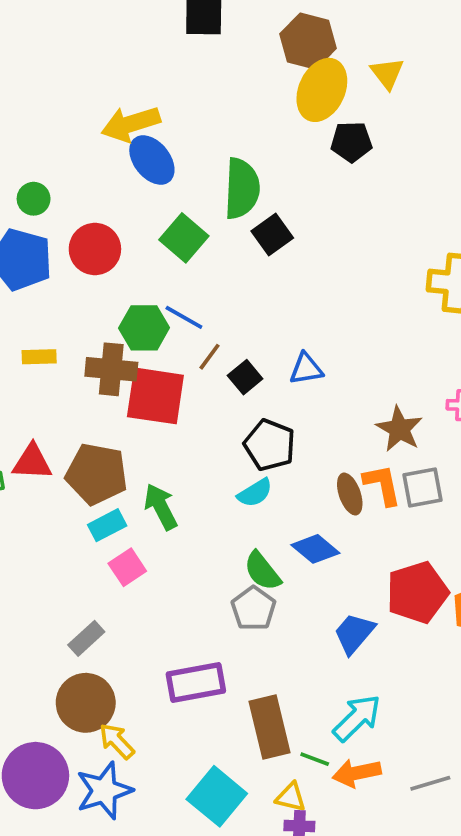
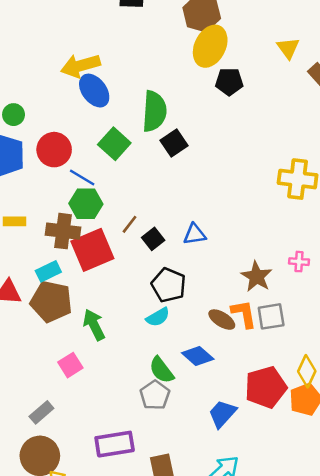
yellow triangle: (387, 73) -> (288, 48), moved
blue line: (184, 317) -> (82, 177), moved
red square: (155, 396) -> (92, 250), turned -33
brown ellipse: (350, 494) -> (222, 320), turned -40
cyan rectangle: (107, 525) -> (48, 271), moved

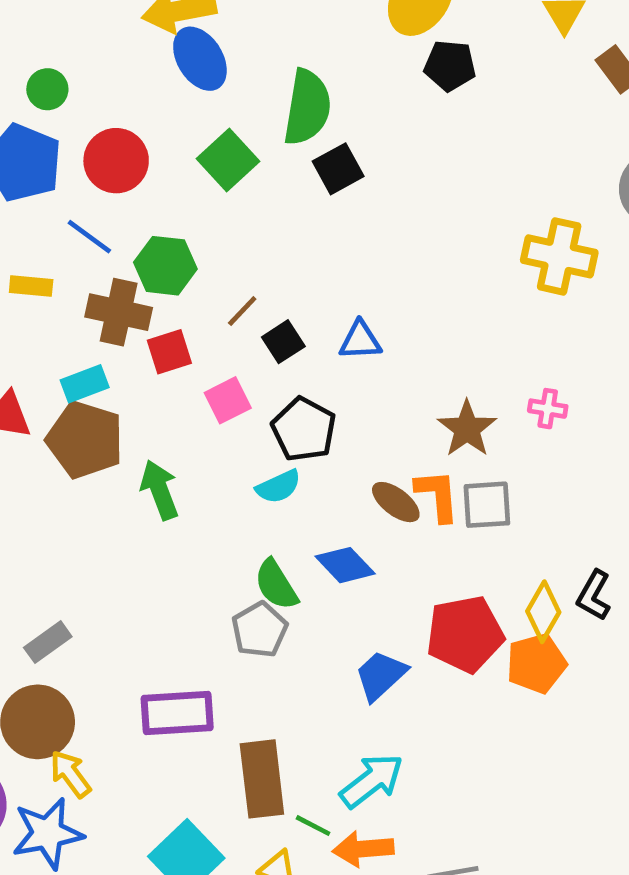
blue line: (82, 177) -> (89, 237), moved
red square: (92, 250) -> (169, 352), size x0.6
pink square: (70, 365) -> (228, 400), moved

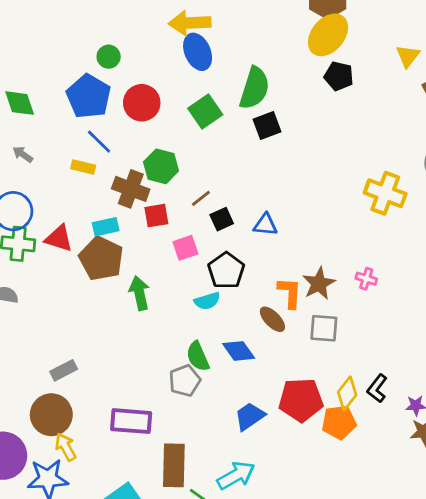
blue line: (89, 237) -> (99, 142), moved
orange L-shape: (437, 495) -> (290, 293), moved

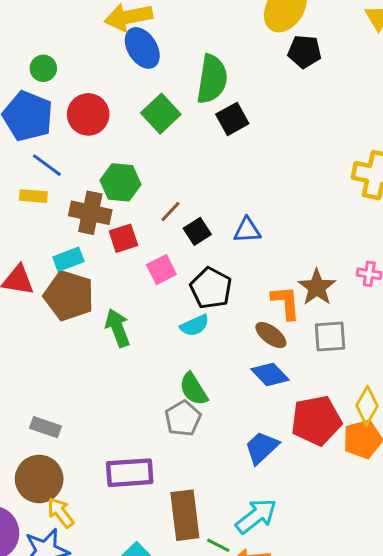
blue diamond: (239, 351) -> (270, 374), moved
gray rectangle: (64, 370) -> (45, 427), turned 55

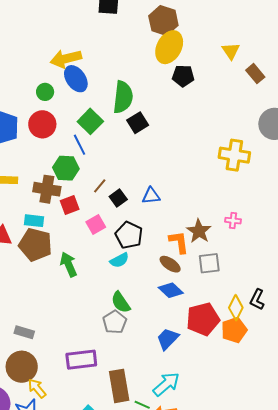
green circle: (43, 68) -> (45, 92), moved
blue line: (47, 165) -> (80, 145), moved, turned 30
cyan rectangle: (68, 259) -> (34, 221), turned 30

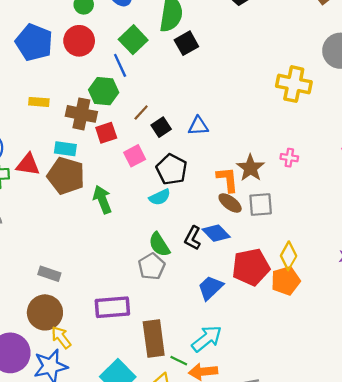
brown ellipse: (170, 264) -> (230, 203), moved
black L-shape: (257, 300) -> (193, 238), moved

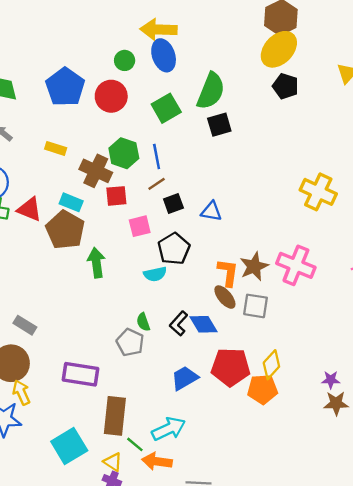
blue line: (120, 65) -> (157, 157), moved
pink cross: (289, 158) -> (296, 265), size x2.0
green semicircle: (159, 245) -> (143, 322), size x0.7
gray pentagon: (152, 266) -> (130, 342), turned -30

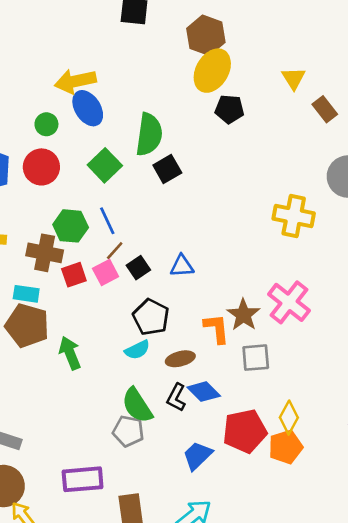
pink square: (140, 226) -> (106, 273), moved
pink cross: (296, 265) -> (289, 302), turned 30
brown ellipse: (225, 297) -> (180, 359), moved, turned -50
green semicircle: (143, 322) -> (137, 405), size x1.8

